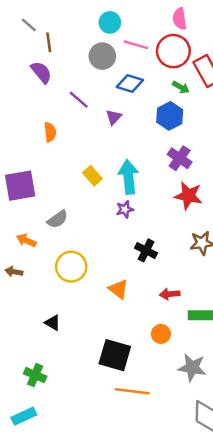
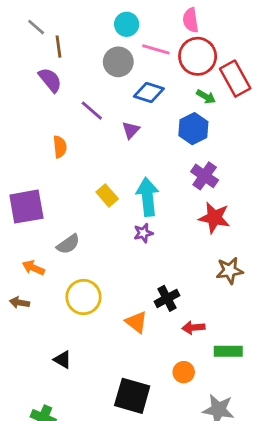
pink semicircle: (180, 19) -> (191, 20), moved
black cross: (146, 250) -> (167, 298), moved, turned 35

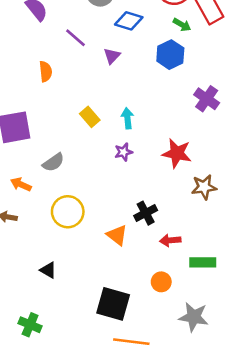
purple cross: (205, 176) -> (207, 99), moved
cyan arrow: (147, 197) -> (127, 118), size x0.6
red star: (214, 218) -> (177, 153), moved

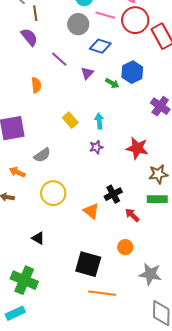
green arrow: (182, 25) -> (112, 83), moved
red arrow: (170, 240) -> (132, 215), turned 49
green rectangle: (203, 262) -> (157, 199), moved
green cross: (30, 325) -> (24, 280), size x1.5

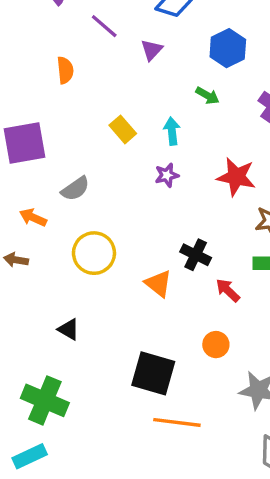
green arrow: (112, 83) -> (207, 96), moved
black cross: (113, 194) -> (196, 255), turned -36

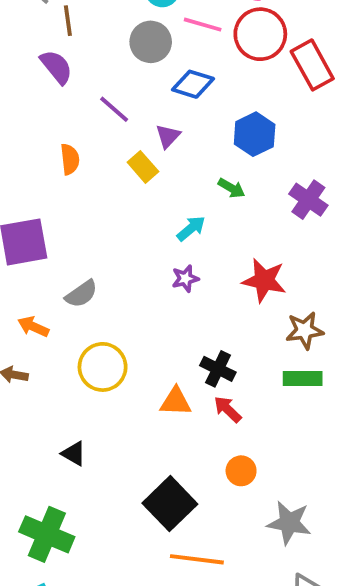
yellow rectangle: (123, 129) -> (143, 167), moved
cyan arrow: (172, 131) -> (191, 228), turned 56
orange triangle: (158, 284) -> (176, 402), turned -36
red arrow: (228, 290) -> (228, 409), moved
black square: (153, 373) -> (170, 504), turned 30

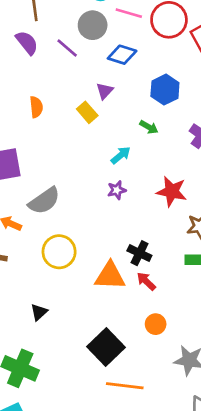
purple line: (114, 109) -> (67, 48), moved
gray semicircle: (81, 294) -> (44, 201), size x1.4
orange triangle: (176, 402) -> (110, 276), size x1.4
black triangle: (74, 454) -> (39, 312), turned 48

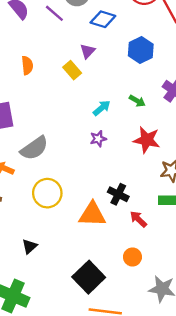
green arrow: (149, 127) -> (137, 101), moved
red arrow: (146, 281) -> (138, 219), moved

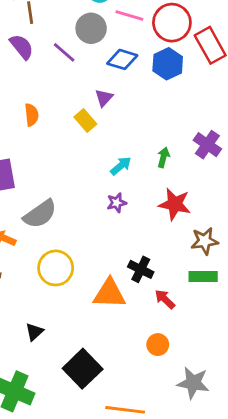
blue hexagon: (141, 50) -> (168, 64), moved
green arrow: (137, 101) -> (163, 157), turned -105
black square: (89, 277) -> (83, 369), moved

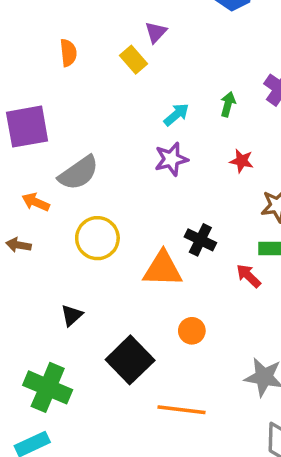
purple star: (117, 203) -> (171, 159), size x1.4
red star: (175, 204) -> (242, 161), size x0.6
red arrow: (165, 299) -> (248, 276), moved
orange circle: (158, 345) -> (192, 331), moved

